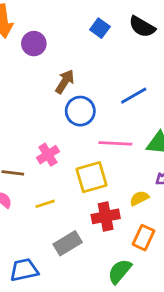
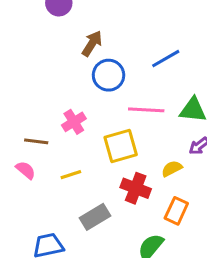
red cross: (106, 216) -> (136, 188), turned 32

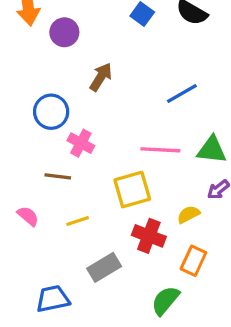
blue circle: (109, 75) -> (51, 112), moved
pink cross: (74, 122) -> (81, 143), moved, turned -30
brown line: (36, 141) -> (58, 176), moved

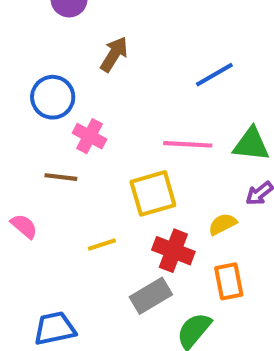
yellow line: (78, 221) -> (102, 245), moved
orange rectangle: (193, 261) -> (229, 281), turned -36
gray rectangle: (104, 267) -> (151, 296), moved

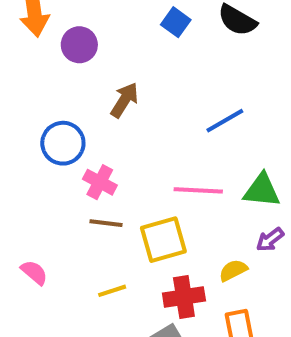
brown line: (61, 177) -> (106, 223), moved
red cross: (173, 251) -> (184, 297), turned -30

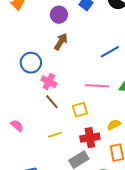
purple circle: (79, 45) -> (59, 15), moved
brown line: (106, 223) -> (52, 102), turned 42
yellow square: (163, 240) -> (80, 110), size x0.7

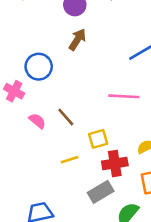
pink cross: (49, 82) -> (14, 91), moved
yellow square: (80, 110) -> (98, 139), moved
pink semicircle: (17, 126) -> (37, 121), moved

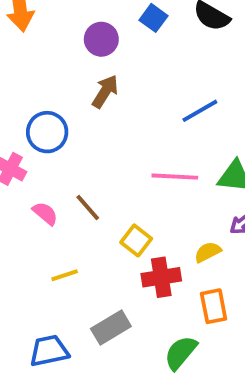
yellow square: (98, 139) -> (136, 240), turned -36
yellow line: (70, 160) -> (65, 275), moved
gray rectangle: (101, 192) -> (111, 328), moved

